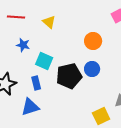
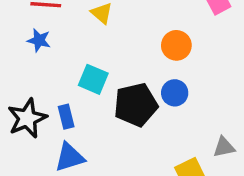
blue star: (23, 45) -> (39, 40), moved
blue rectangle: (36, 83) -> (66, 117), moved

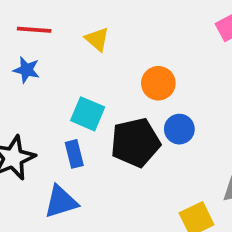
orange circle: (176, 45) -> (158, 83), moved
blue rectangle: (66, 117) -> (74, 154), moved

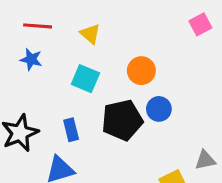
cyan square: (88, 114) -> (85, 79), moved

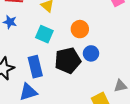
blue rectangle: (71, 130) -> (35, 67), size x1.5

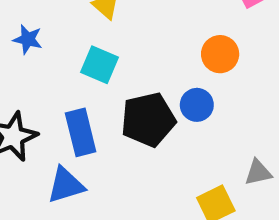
orange circle: (80, 29) -> (220, 54), moved

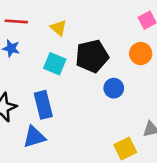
orange circle: (220, 54) -> (141, 54), moved
black pentagon: (148, 120) -> (92, 56), moved

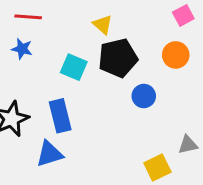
yellow triangle: (59, 28) -> (103, 25), moved

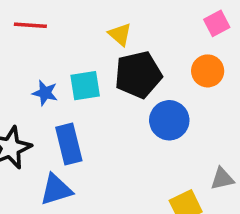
blue star: (22, 49) -> (45, 93), moved
cyan square: (74, 67) -> (85, 86), turned -32
blue circle: (144, 96) -> (169, 120), size x1.4

